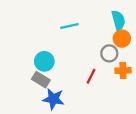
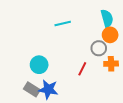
cyan circle: (44, 61) -> (39, 65), moved
gray rectangle: (41, 80) -> (32, 89), moved

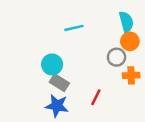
cyan circle: (39, 65) -> (52, 64), moved
red line: (82, 69) -> (96, 97), moved
gray rectangle: (32, 89) -> (59, 83), moved

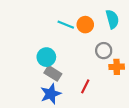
cyan line: (74, 28) -> (66, 25), turned 35
orange circle: (130, 41) -> (85, 25), moved
blue star: (57, 106) -> (51, 94), turned -30

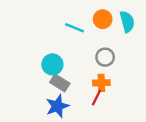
orange circle: (85, 25) -> (103, 19), moved
gray circle: (104, 51) -> (105, 57), moved
orange cross: (117, 67) -> (101, 83), moved

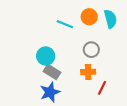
red line: (97, 98) -> (102, 88), moved

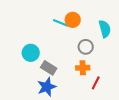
orange circle: (89, 17) -> (73, 20), moved
cyan semicircle: (110, 19) -> (105, 29), moved
cyan circle: (46, 56) -> (31, 53), moved

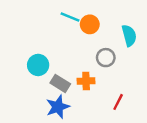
cyan line: (61, 23) -> (70, 17), moved
orange cross: (83, 68) -> (86, 81), moved

